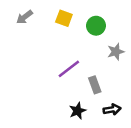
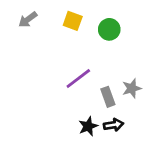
gray star: (116, 52) -> (132, 88), moved
black arrow: (112, 110) -> (113, 125), moved

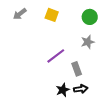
green circle: (109, 29) -> (90, 17), moved
gray star: (132, 88) -> (88, 42), moved

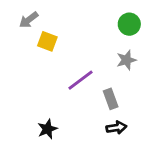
yellow square: (52, 15) -> (47, 41), moved
black star: (63, 90) -> (47, 129), moved

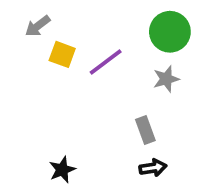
green circle: (129, 24) -> (170, 32), size x1.4
purple line: (80, 80) -> (106, 62), moved

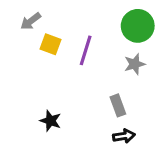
purple line: (106, 62) -> (86, 50), turned -36
black star: (62, 170) -> (50, 121), moved, turned -30

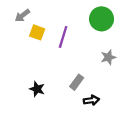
gray star: (135, 64) -> (108, 57), moved
gray rectangle: (118, 105) -> (77, 82), moved, turned 56

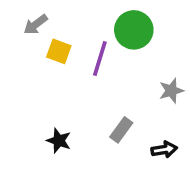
green circle: (102, 19) -> (134, 30), moved
black arrow: (91, 100) -> (164, 150), moved

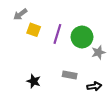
green circle: (134, 30) -> (82, 37), moved
gray rectangle: (121, 130) -> (70, 75), turned 64

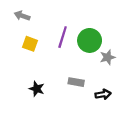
gray arrow: (20, 14) -> (22, 16), turned 56
yellow square: (34, 30) -> (30, 44), moved

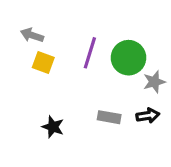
gray arrow: (22, 16) -> (32, 35), moved
black arrow: (103, 94) -> (148, 116), moved

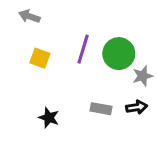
gray arrow: (32, 35) -> (29, 16), moved

